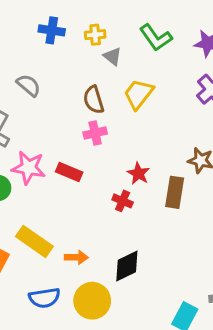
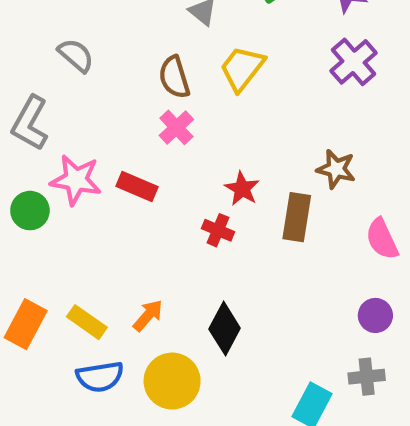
pink cross: (95, 133) -> (176, 127), turned -30
yellow rectangle: (34, 241) -> (87, 322), moved, size x0.7
orange arrow: (76, 257) -> (148, 315), turned -50
black diamond: (127, 266) -> (225, 329), turned -36

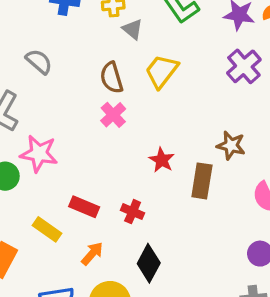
red rectangle: (137, 186) -> (84, 207), moved
red cross: (218, 230) -> (133, 212), moved
yellow rectangle: (87, 322) -> (47, 229), moved

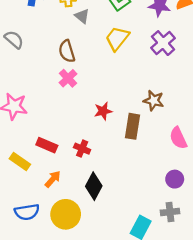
yellow trapezoid: (162, 71) -> (117, 38), moved
red star: (162, 160) -> (103, 111), turned 30

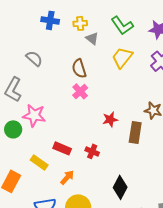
black diamond: (94, 186) -> (120, 187), moved

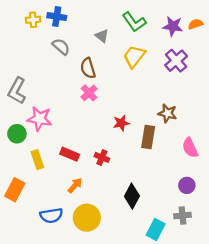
yellow cross: (80, 23) -> (33, 20), moved
gray semicircle: (34, 58) -> (61, 47), moved
yellow rectangle: (39, 162) -> (37, 160), moved, turned 36

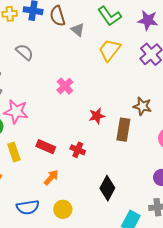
gray semicircle: (61, 47) -> (25, 52), moved
brown semicircle: (88, 68) -> (57, 16), moved
yellow circle: (87, 218) -> (63, 209), size x0.7

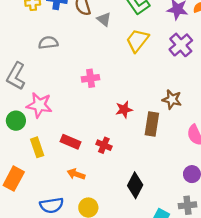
gray semicircle: (25, 52) -> (48, 43), turned -48
pink cross: (65, 86) -> (91, 78), turned 35
orange arrow: (51, 177) -> (76, 174), turned -112

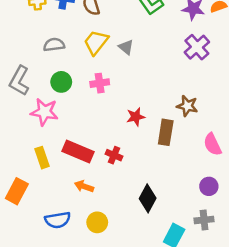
gray triangle: (104, 19) -> (126, 47), moved
yellow trapezoid: (137, 40) -> (96, 42), moved
green circle: (16, 121) -> (61, 82), moved
red rectangle: (71, 142) -> (78, 152), size x1.4

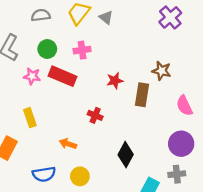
pink star: (44, 112) -> (32, 76), size x0.7
red rectangle: (78, 152) -> (62, 76), moved
purple circle: (209, 186) -> (181, 144), size x1.5

